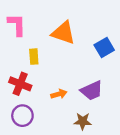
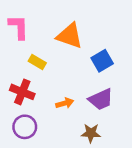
blue square: (104, 47) -> (102, 61), moved
yellow rectangle: (34, 57) -> (37, 62), turned -56

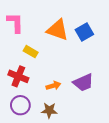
blue square: (102, 61) -> (84, 32), moved
brown star: (91, 133) -> (49, 110), moved

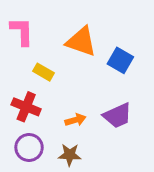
blue square: (84, 32) -> (120, 60), moved, turned -30

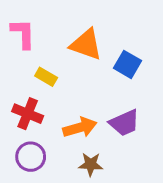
orange arrow: (75, 120) -> (80, 127), size x1.5
brown star: (70, 155) -> (91, 164), moved

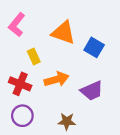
pink L-shape: (23, 34) -> (17, 25), turned -140
yellow rectangle: (46, 77) -> (34, 57), turned 35
orange arrow: (80, 127) -> (57, 79), moved

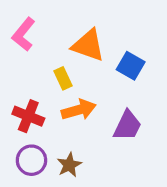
yellow rectangle: (34, 57) -> (63, 78), moved
purple trapezoid: (92, 91) -> (127, 126), turned -40
brown star: (67, 121) -> (69, 165), moved, turned -30

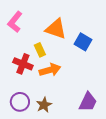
red cross: (28, 116) -> (23, 64), moved
purple trapezoid: (127, 126) -> (88, 102), moved

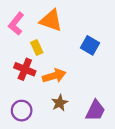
orange triangle: (56, 29) -> (51, 20), moved
yellow rectangle: (40, 50) -> (37, 48), moved
brown star: (44, 105) -> (60, 103), moved

